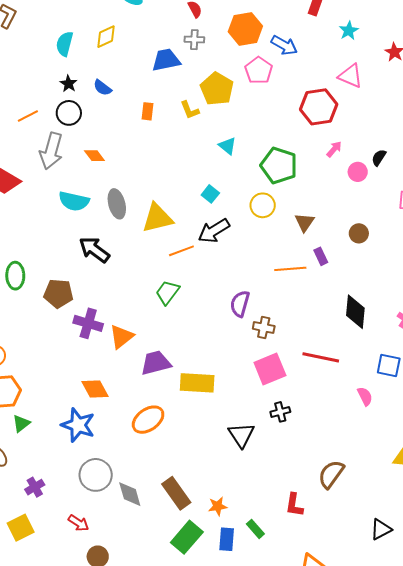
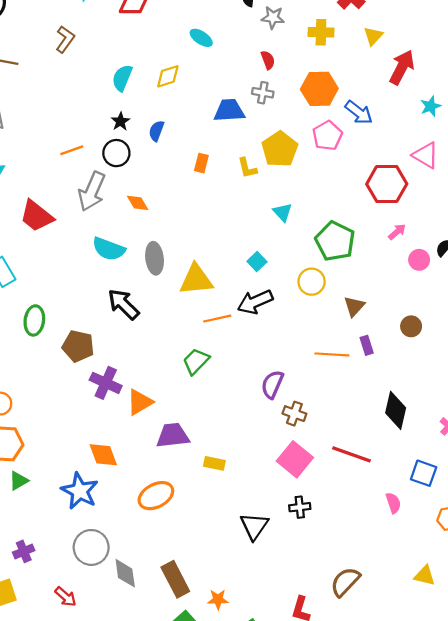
blue semicircle: (102, 88) -> (156, 131), turned 66
pink square: (270, 369) -> (295, 459), turned -36
yellow rectangle: (197, 383) -> (214, 463), size x0.6

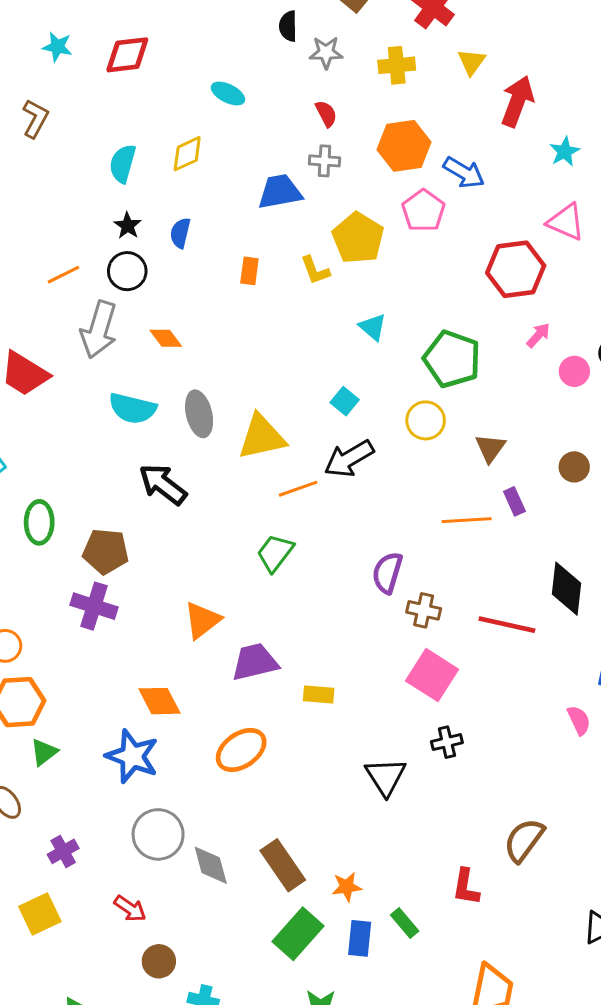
purple cross: (106, 383) -> (94, 606), moved
red line: (351, 454) -> (507, 625), moved

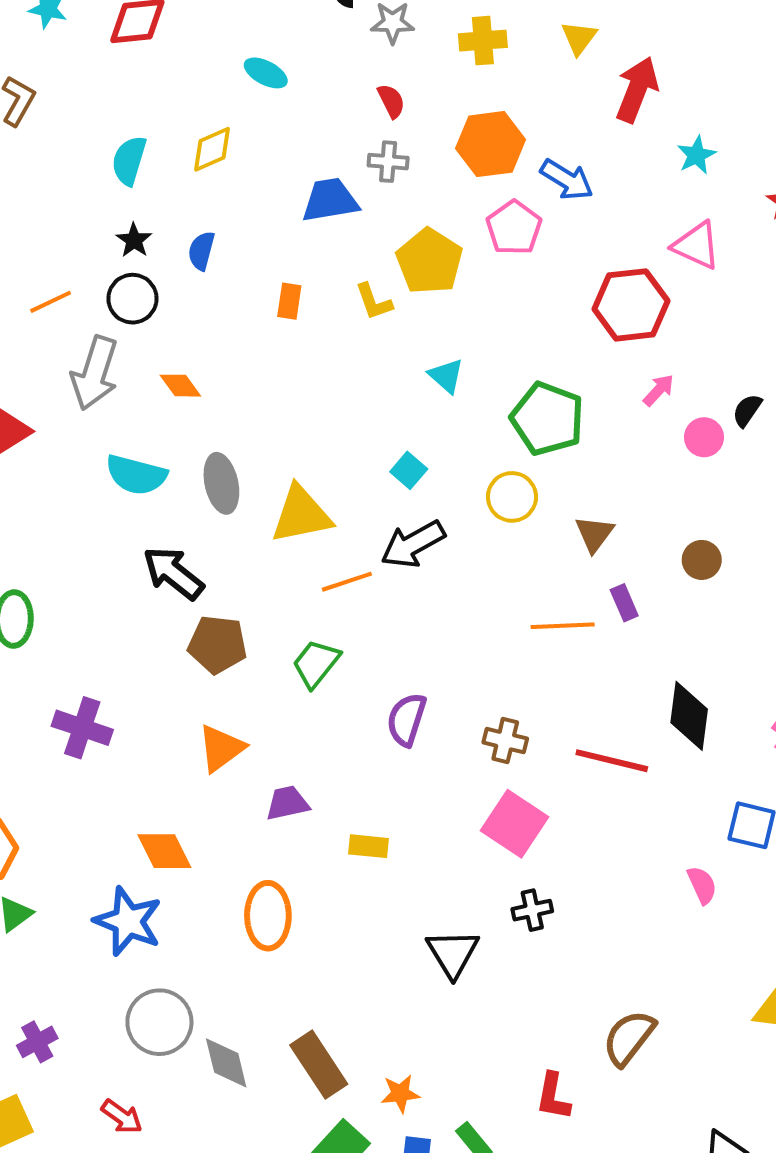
brown pentagon: (106, 551) -> (217, 644), moved
purple semicircle: (387, 573) -> (406, 719), moved
purple trapezoid: (255, 662) -> (287, 803), size x0.7
orange ellipse: (241, 750) -> (268, 916), turned -57

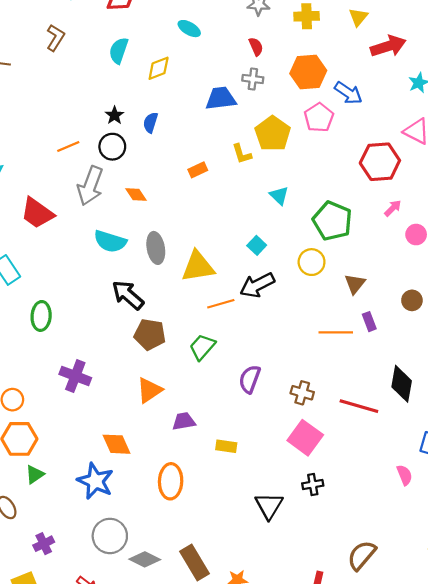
red arrow: (637, 90) -> (388, 46), turned 48
cyan semicircle: (129, 161) -> (119, 51), moved
orange rectangle: (289, 301) -> (198, 170), moved, turned 54
gray diamond: (226, 1063) -> (145, 559), turned -52

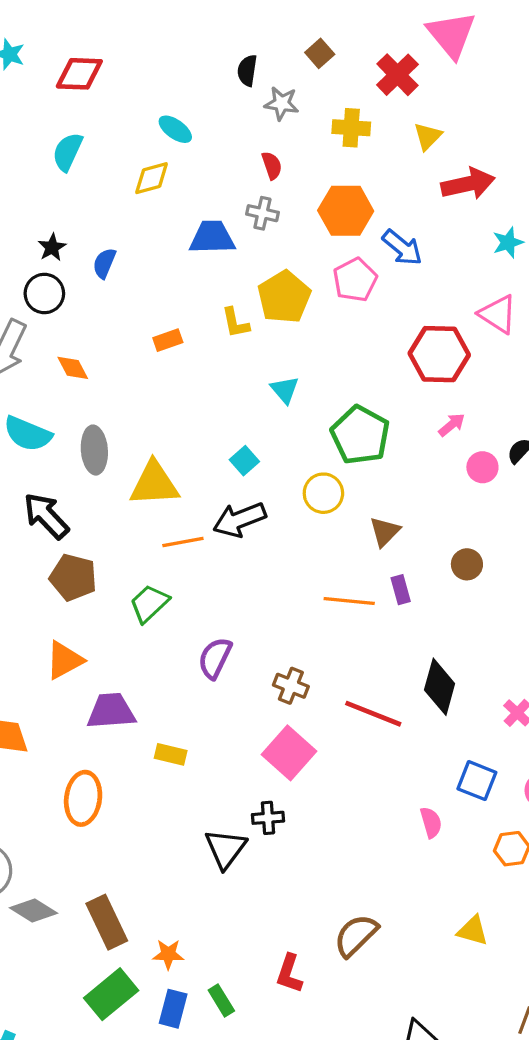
yellow diamond: (159, 68) -> (152, 178), moved
purple trapezoid: (184, 421) -> (111, 711), size x1.4
black cross: (313, 485) -> (268, 818), moved

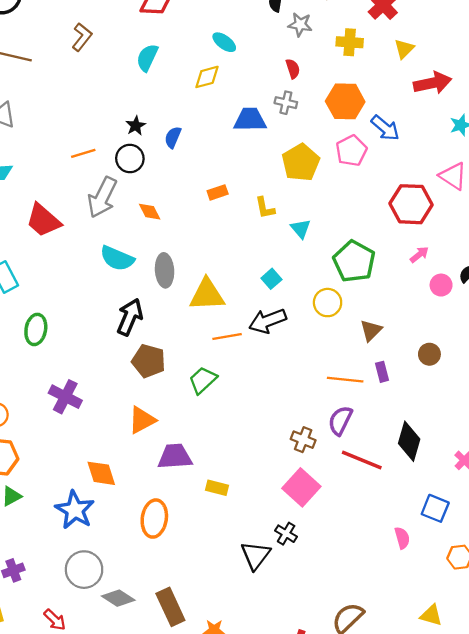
yellow L-shape: (235, 323) -> (265, 208), moved
black arrow: (46, 516) -> (130, 317), turned 66
purple semicircle: (215, 658) -> (340, 420), moved
black cross: (268, 818) -> (286, 534), turned 35

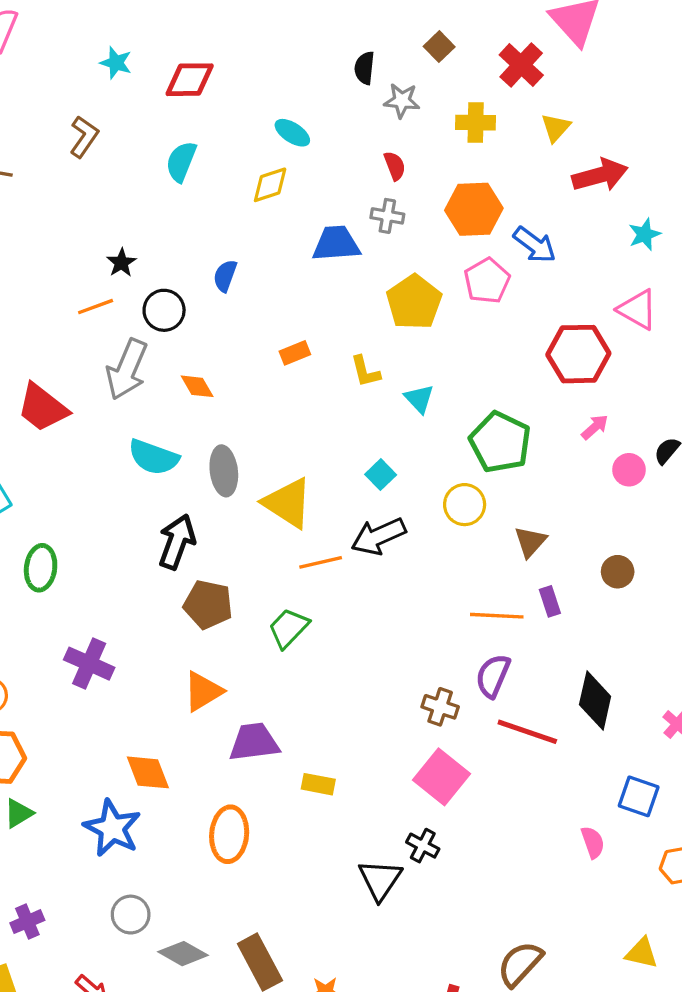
black star: (136, 126) -> (121, 263), moved
yellow triangle: (207, 295) -> (288, 503), turned 39
gray circle: (84, 570) -> (131, 915), size x0.7

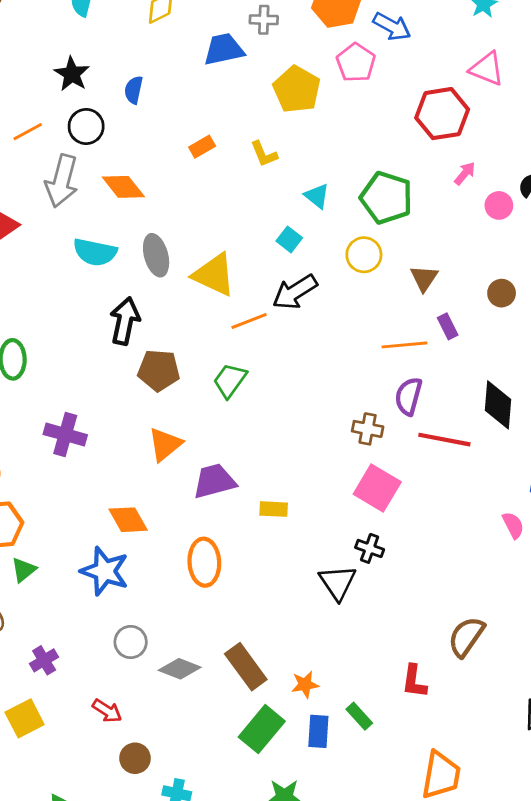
black star: (121, 263) -> (72, 74), moved, size x1.4
orange diamond: (197, 386) -> (123, 187), size x1.4
cyan triangle: (419, 399) -> (317, 196), moved

